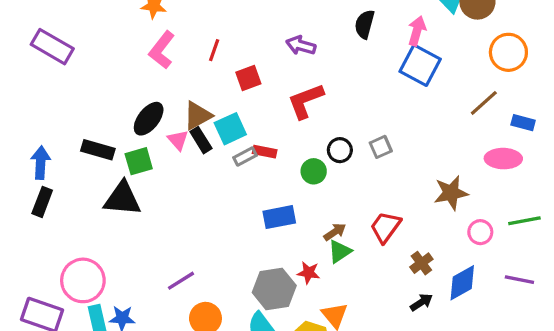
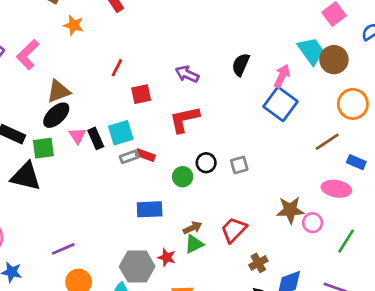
pink L-shape: (162, 50) -> (28, 55), moved
brown triangle: (198, 116) -> (58, 91), moved
green line: (524, 221) -> (346, 241), turned -55
pink circle: (480, 232) -> (313, 223), moved

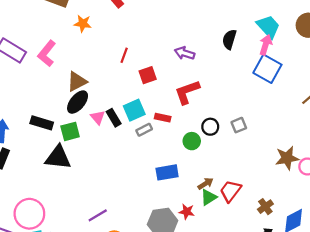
cyan trapezoid: (311, 51) -> (268, 27), moved
red rectangle: (146, 155) -> (163, 118), moved
red trapezoid: (234, 230) -> (230, 191), moved

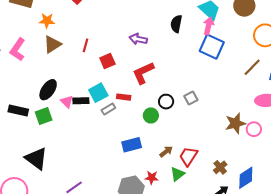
brown triangle: (77, 82) -> (52, 44), moved
black rectangle: (114, 118) -> (81, 101), turned -56
black triangle: (58, 157) -> (36, 159), moved, turned 35
green triangle: (209, 197) -> (177, 174), moved

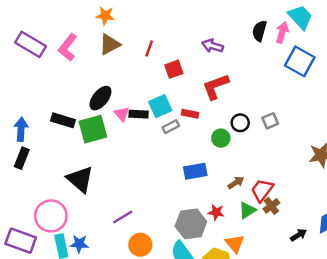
pink arrow: (208, 26) -> (282, 32), moved
green square: (44, 116) -> (93, 129), size x1.4
brown cross: (220, 167) -> (271, 206), moved

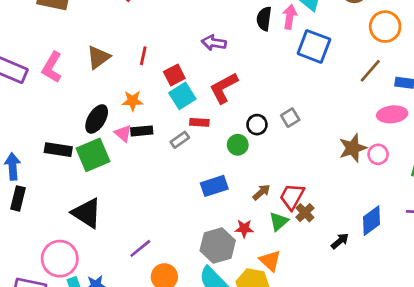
orange star: (105, 16) -> (133, 101), moved
cyan square: (160, 106) -> (182, 96), moved

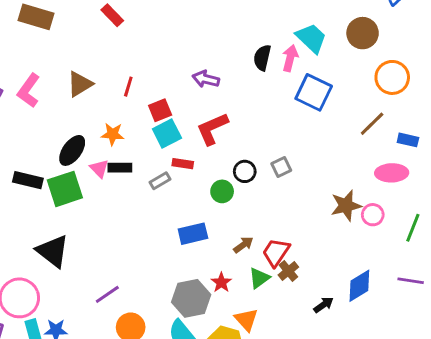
red star: (244, 229) -> (221, 282), turned 30

